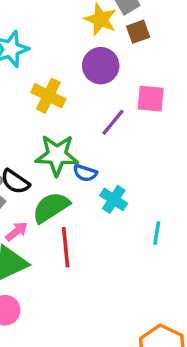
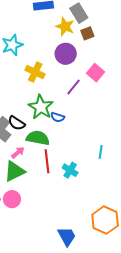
pink square: (151, 99) -> (95, 73), turned 36
green star: (57, 155) -> (41, 107), turned 30
cyan cross: (114, 199) -> (70, 170), moved
green semicircle: (51, 207) -> (38, 138), turned 45

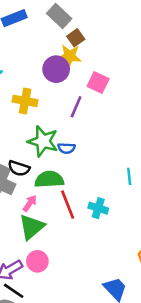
yellow star: (65, 26) -> (69, 56), moved

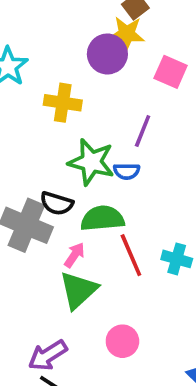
purple line: (76, 107) -> (143, 131), moved
pink circle: (37, 261) -> (122, 341), moved

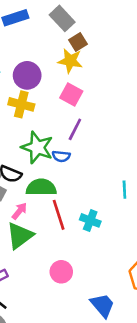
purple circle: (107, 54) -> (27, 75), moved
pink square: (171, 72) -> (71, 94), moved
pink circle: (122, 341) -> (61, 272), moved

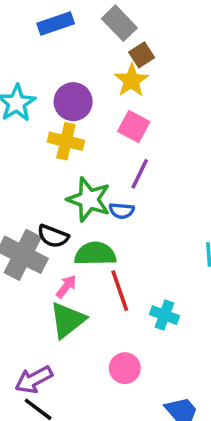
yellow star: (70, 61) -> (131, 81), turned 30
cyan cross: (90, 220) -> (164, 315), moved

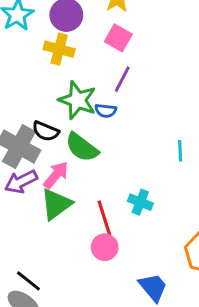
green semicircle: (95, 254) -> (82, 147), turned -144
pink arrow: (66, 286) -> (56, 175), size x1.4
red line: (120, 291) -> (104, 218), moved
purple arrow: (34, 380) -> (21, 182), moved

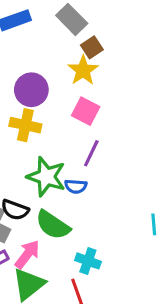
cyan cross: (140, 202) -> (88, 261), moved

